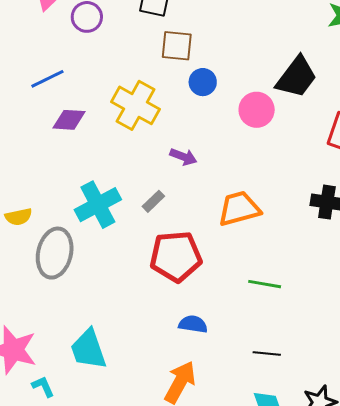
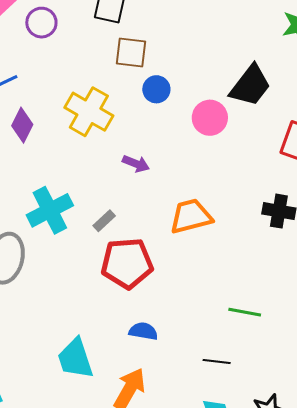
purple diamond: (69, 120) -> (22, 125), turned -68
gray rectangle: (153, 201) -> (104, 221), moved
green line: (265, 284) -> (245, 312), moved
cyan trapezoid: (88, 349) -> (75, 359), moved

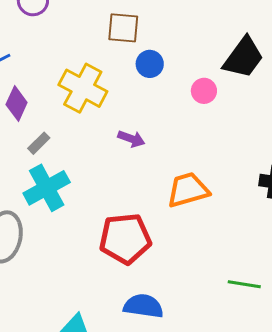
pink circle: (210, 118) -> (204, 91), size x0.7
gray rectangle: (104, 221) -> (39, 143), moved
blue semicircle: (143, 331) -> (143, 306), size x1.4

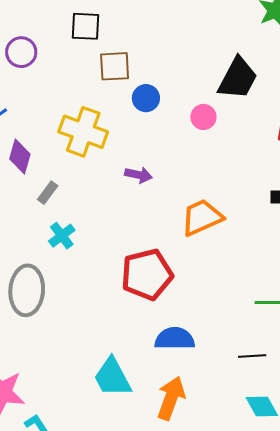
cyan cross: (47, 188) -> (62, 236), size x0.6

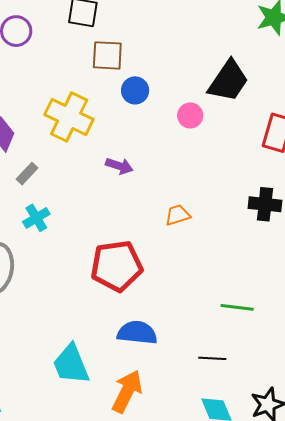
orange trapezoid: (202, 217) -> (178, 215), size x0.6

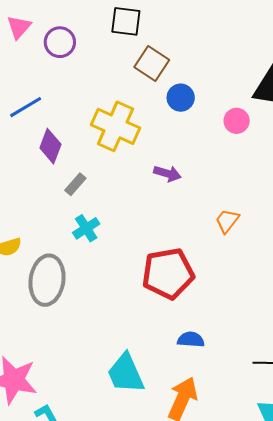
brown square: (107, 55) -> (152, 64), turned 32
orange trapezoid: (178, 215) -> (227, 221), turned -32
blue semicircle: (137, 333) -> (191, 340), size x0.7

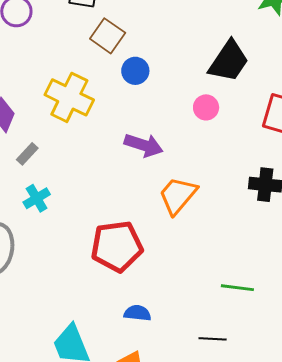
pink circle: (237, 121) -> (206, 107), moved
purple arrow: (167, 174) -> (144, 145), moved, size x1.4
orange trapezoid: (227, 221) -> (178, 195), size x1.6

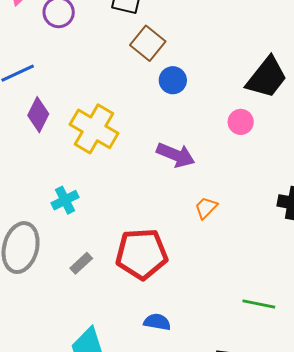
yellow cross: (69, 97) -> (94, 129), moved
gray rectangle: (27, 154) -> (81, 263), moved
orange trapezoid: (178, 195) -> (206, 208), size x0.6

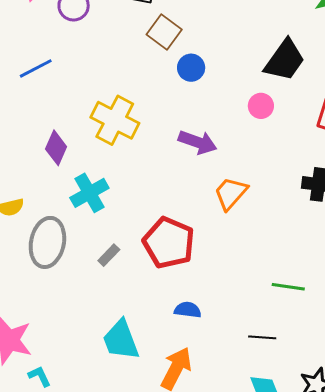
purple diamond: (38, 115) -> (56, 148), moved
cyan cross: (65, 200) -> (89, 193), size x1.4
orange trapezoid: (206, 208) -> (231, 193), size x1.5
red pentagon: (142, 254) -> (169, 243), turned 30

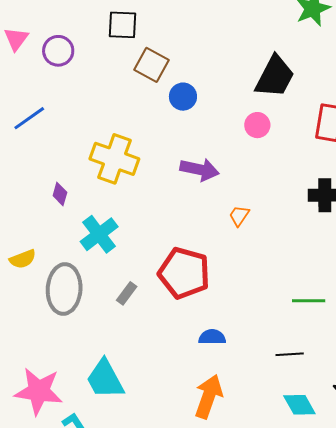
purple diamond: (56, 148) -> (60, 194), size x0.7
orange trapezoid: (231, 193) -> (239, 216), size x0.6
cyan trapezoid: (121, 340) -> (105, 379), moved

